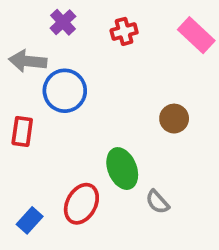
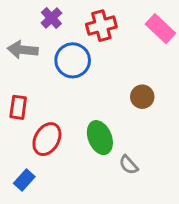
red cross: (124, 31) -> (101, 26), size x1.4
blue circle: (65, 91) -> (73, 60), moved
red ellipse: (81, 204) -> (47, 139), moved

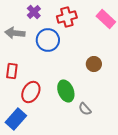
blue rectangle: (24, 180) -> (16, 119), size x1.5

